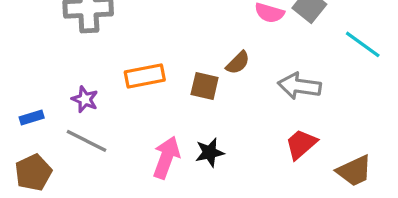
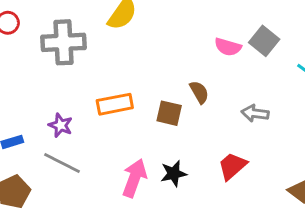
brown semicircle: (238, 63) -> (199, 92), turned -75
gray arrow: (299, 86) -> (255, 113), size x0.7
red trapezoid: (301, 144) -> (232, 166), moved

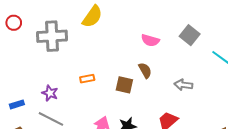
pink semicircle: (228, 47) -> (150, 40), moved
orange rectangle: (115, 104) -> (87, 79), size x0.6

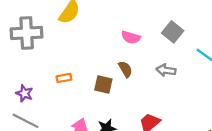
gray arrow: (183, 85) -> (166, 70), moved

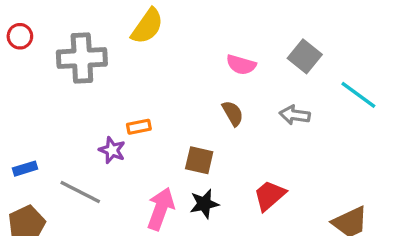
brown square: (103, 85) -> (199, 160), moved
purple star: (24, 93) -> (112, 150), moved

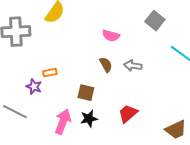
gray square: (305, 56) -> (155, 21), moved
gray arrow: (295, 115) -> (133, 66), moved

